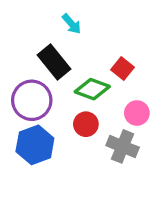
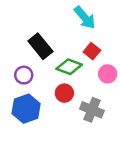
cyan arrow: (72, 24) -> (85, 18), moved, size x1.5
purple circle: (32, 100) -> (24, 75), size x0.6
pink circle: (137, 113) -> (108, 74), moved

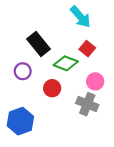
pink circle: (108, 74) -> (95, 81), moved
red circle: (64, 93) -> (52, 88), moved
blue hexagon: (26, 109) -> (20, 121), moved

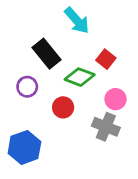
cyan arrow: (80, 17) -> (77, 20), moved

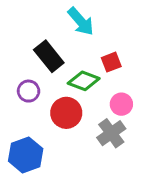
red square: (106, 59) -> (111, 62), turned 30
red circle: (63, 107) -> (66, 113), size x1.4
gray cross: (106, 127) -> (111, 133), turned 32

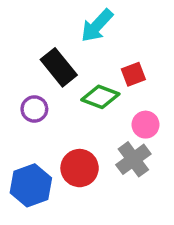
cyan arrow: (81, 21) -> (97, 26), turned 84
red circle: (66, 113) -> (80, 168), moved

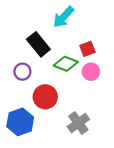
pink circle: (146, 125) -> (91, 72), moved
gray cross: (133, 159) -> (78, 123), moved
red circle: (80, 168) -> (45, 97), moved

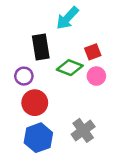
black rectangle: (38, 44) -> (41, 47), turned 30
red circle: (45, 97) -> (35, 103), moved
blue hexagon: (20, 122) -> (38, 138), moved

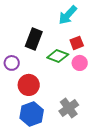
cyan arrow: (67, 18) -> (68, 15), moved
black rectangle: (41, 47) -> (34, 39), turned 30
purple circle: (24, 76) -> (12, 63), moved

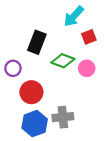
red square: (77, 43) -> (89, 37), moved
gray cross: (69, 108) -> (63, 117), moved, turned 30

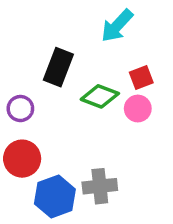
red square: (89, 37) -> (141, 77), moved
red circle: (31, 92) -> (22, 159), moved

